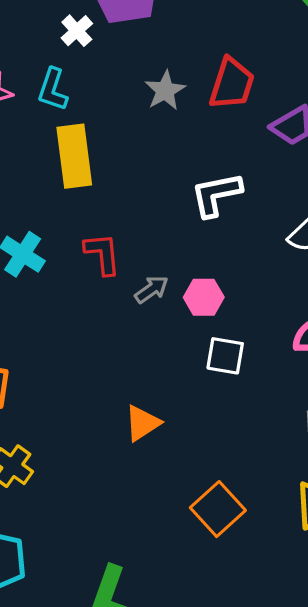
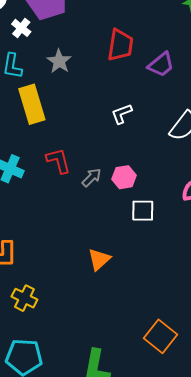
gray star: (165, 91) -> (59, 61), moved
white L-shape: (216, 195) -> (122, 114), size x0.7
orange square: (218, 509) -> (160, 336), moved

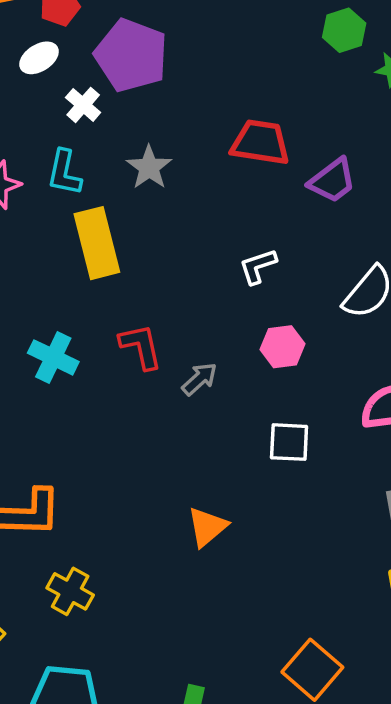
red trapezoid: (120, 45) -> (260, 142), turned -92
pink hexagon: (124, 177) -> (282, 347), moved

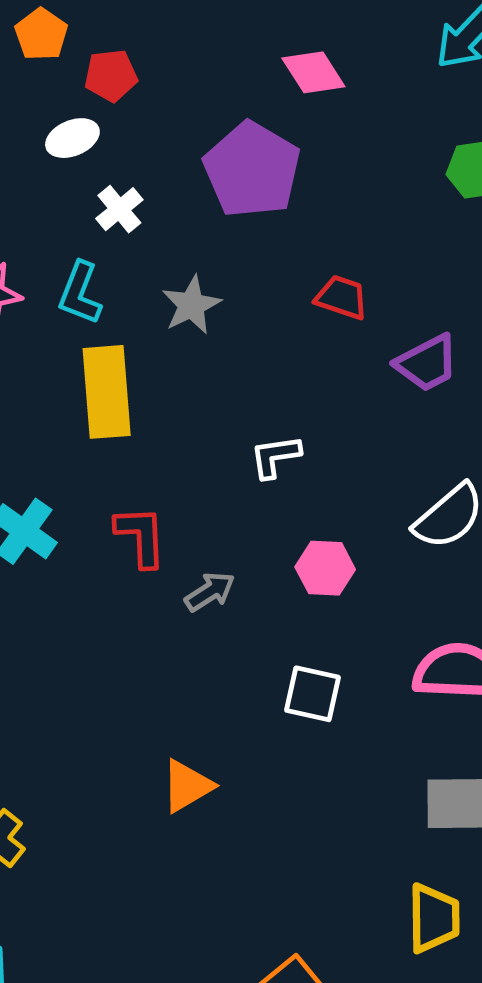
purple pentagon: (131, 55) -> (252, 170), moved
red trapezoid: (260, 142) -> (342, 297), size x0.7
white L-shape: (258, 266) -> (275, 456), moved

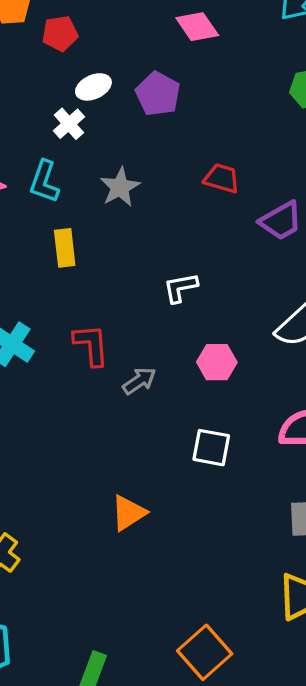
white ellipse: (72, 138) -> (93, 87), moved
purple pentagon: (252, 170) -> (158, 94), size x0.7
yellow rectangle: (107, 392) -> (65, 248), size x0.6

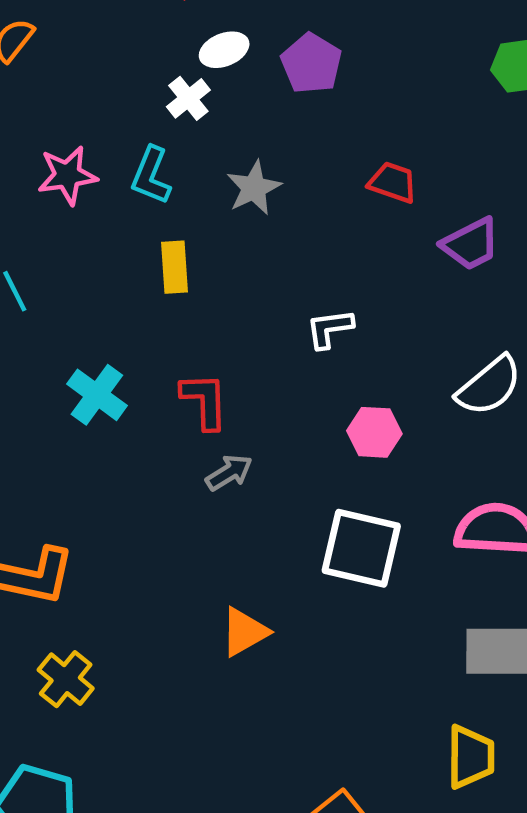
gray arrow: (139, 381) -> (229, 473), moved
white square: (211, 448) -> (361, 548), size x1.5

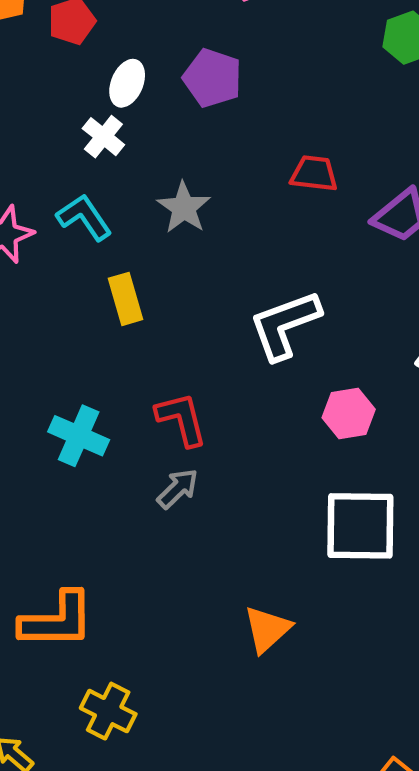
white ellipse: (224, 50) -> (127, 83), turned -33
cyan L-shape: (151, 176) -> (84, 217), turned 136
white L-shape: (330, 329) -> (285, 325), size x1.6
gray arrow: (229, 473) -> (178, 489), moved

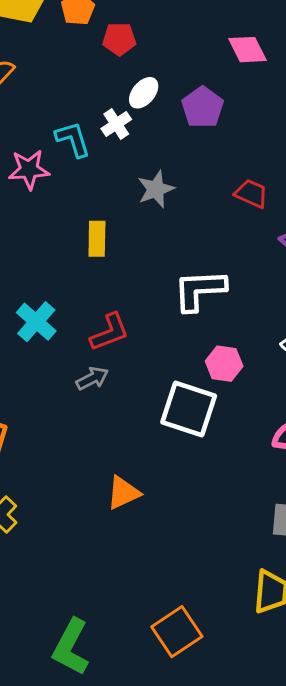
cyan L-shape: (84, 217) -> (73, 139), moved
red L-shape: (182, 419) -> (110, 332), turned 66
white square: (360, 526) -> (189, 409), moved

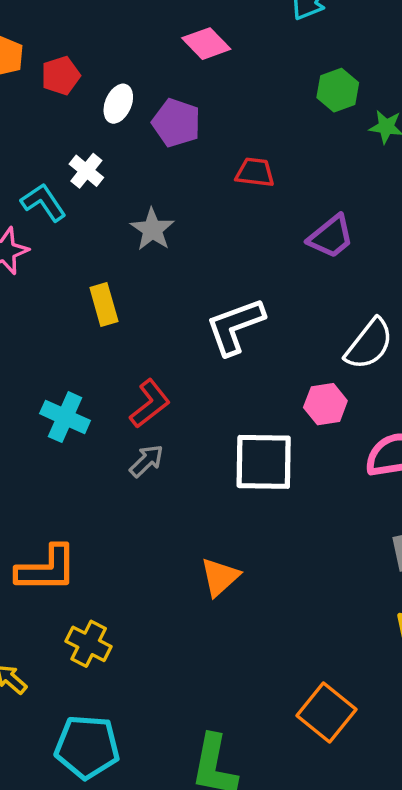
white ellipse: (144, 93) -> (118, 104), moved
red trapezoid: (251, 194) -> (255, 172), moved
pink hexagon: (224, 364) -> (325, 404), moved

